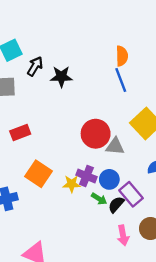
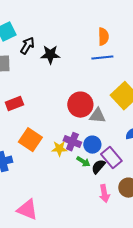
blue line: (121, 80) -> (102, 58), turned -75

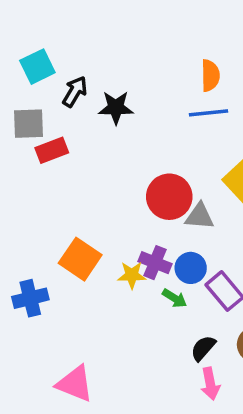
red rectangle: (14, 104) -> (52, 150), moved
black semicircle: (98, 167) -> (203, 348), moved
pink arrow: (104, 194) -> (210, 384), moved

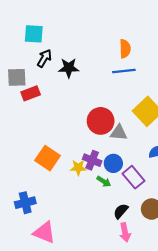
cyan square: (37, 67) -> (34, 34), moved, turned 30
blue cross: (30, 298) -> (25, 203), moved

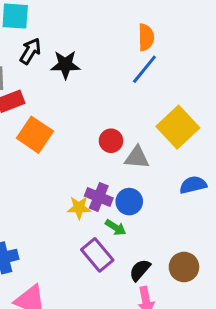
blue line: (124, 71) -> (144, 69), turned -45
red circle: (101, 121) -> (111, 141), size x0.6
orange square: (48, 158) -> (35, 135), moved
purple rectangle: (134, 177) -> (97, 255), moved

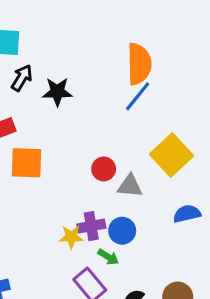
orange semicircle: (146, 37) -> (139, 64), size x1.5
orange square: (35, 135) -> (26, 163), turned -32
purple cross: (99, 197) -> (91, 226), turned -32

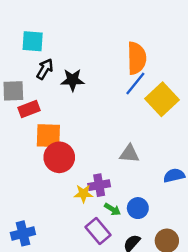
yellow square: (172, 155) -> (162, 99), moved
red circle: (104, 169) -> (59, 157), moved, size x1.6
blue circle: (122, 231) -> (138, 208), moved

